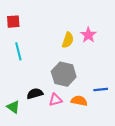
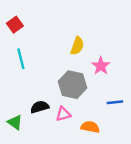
red square: (13, 22) -> (15, 25), turned -32
pink star: (88, 35) -> (101, 66), moved
orange semicircle: (79, 101) -> (90, 127), moved

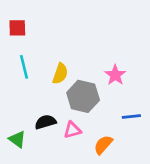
red square: (15, 25) -> (17, 28), turned 35
yellow semicircle: (77, 46) -> (60, 74), moved
orange semicircle: (90, 127) -> (103, 145), turned -60

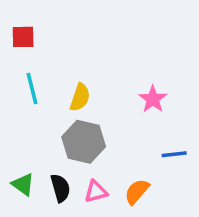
gray hexagon: (83, 96) -> (84, 142), moved
black semicircle: (45, 122) -> (60, 188), moved, turned 90
pink triangle: (72, 130) -> (96, 192), moved

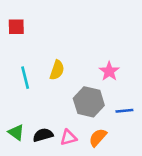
cyan line: (32, 88) -> (25, 78), moved
gray hexagon: (84, 142) -> (89, 102), moved
black semicircle: (60, 188) -> (43, 135), turned -90

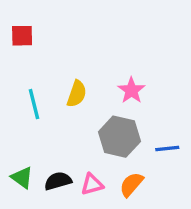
pink star: (109, 71) -> (131, 90), moved

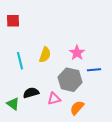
blue line: (167, 148) -> (94, 70), moved
black semicircle: (58, 181) -> (31, 93), moved
pink triangle: (92, 184) -> (54, 99), moved

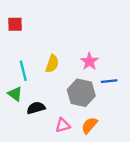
pink triangle: (54, 99) -> (63, 125), moved
green triangle: (13, 104) -> (15, 94), moved

